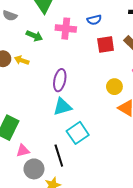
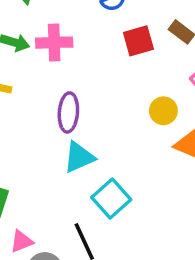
pink cross: (66, 29) -> (54, 43), moved

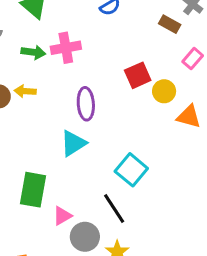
red square: (138, 41) -> (138, 75), moved
cyan triangle: (79, 157) -> (73, 143), moved

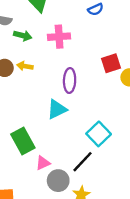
green arrow: (33, 52) -> (23, 36), moved
green rectangle: (33, 190) -> (23, 141), turned -45
black line: (114, 209) -> (82, 162), turned 70

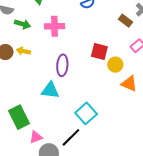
red square: (111, 63) -> (99, 52), turned 30
cyan triangle: (57, 109) -> (50, 90), turned 30

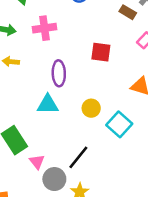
yellow circle: (115, 65) -> (91, 108), moved
cyan square: (86, 113) -> (119, 124), moved
pink triangle: (36, 137) -> (37, 162), turned -40

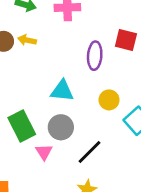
purple ellipse: (59, 73) -> (95, 56), moved
gray circle: (54, 179) -> (61, 127), moved

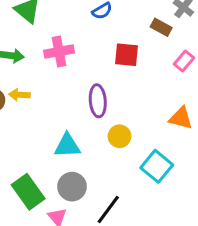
red square: (126, 40) -> (127, 55), moved
yellow circle: (109, 100) -> (119, 136), moved

